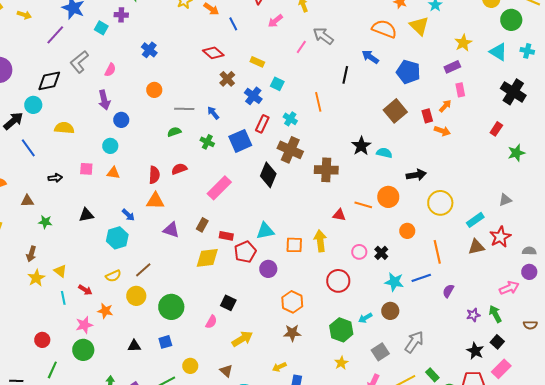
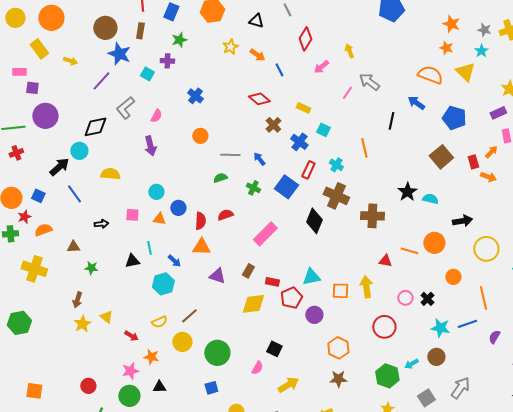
blue circle: (121, 120) -> (178, 208), moved
blue square: (240, 141) -> (286, 187), turned -30
cyan line: (63, 298) -> (149, 248), moved
black triangle: (134, 346) -> (159, 387), moved

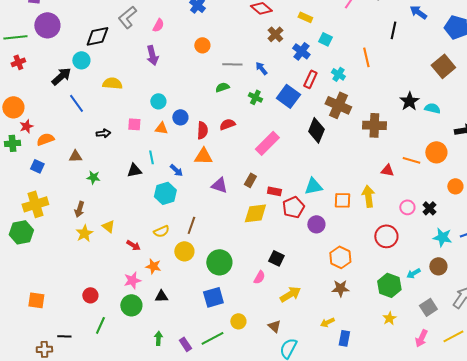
blue square: (38, 196) -> (37, 166), moved
yellow cross: (34, 269) -> (35, 204), moved, turned -35
brown line: (189, 316) -> (191, 225), turned -30
blue square: (211, 388) -> (213, 297), size x1.5

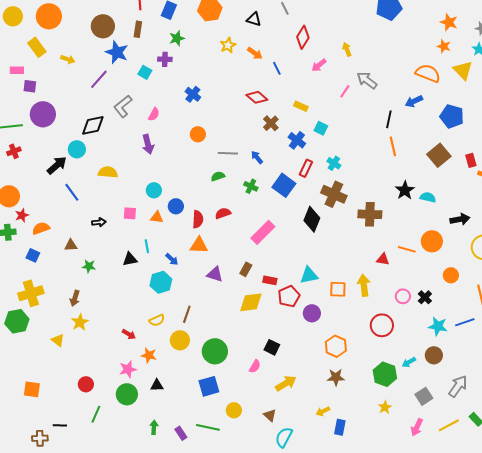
blue arrow: (418, 12) -> (414, 101), turned -60
orange line: (366, 57) -> (393, 146), moved
yellow triangle: (108, 226) -> (58, 340), moved
green line: (212, 338) -> (208, 427), turned 40

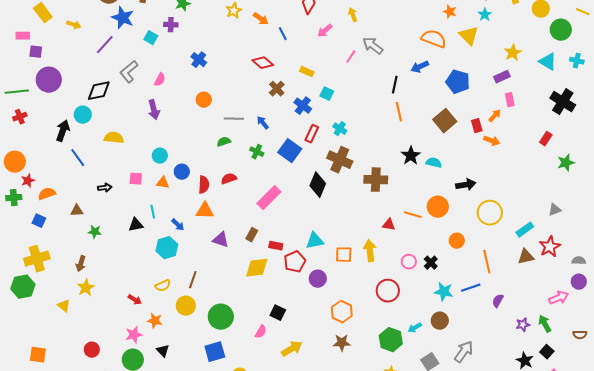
black arrow: (57, 165) -> (63, 131), turned -30
black triangle: (157, 385) -> (163, 351), turned 48

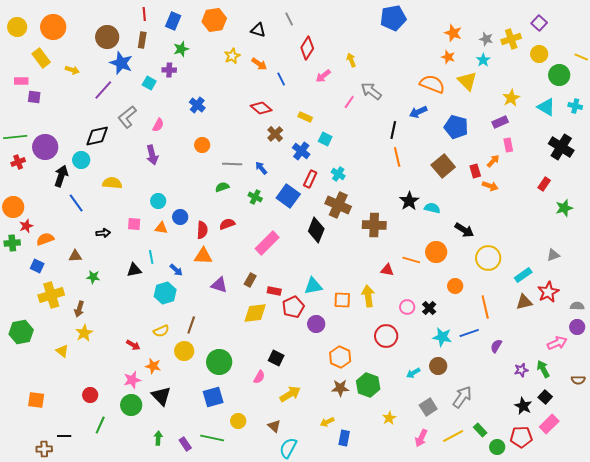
purple circle: (49, 80) -> (45, 147), moved
black arrow: (466, 185) -> (464, 230), turned 42
yellow cross: (37, 259) -> (51, 295), moved
green hexagon: (391, 340) -> (368, 385), moved
black triangle: (163, 351) -> (161, 396), size x1.5

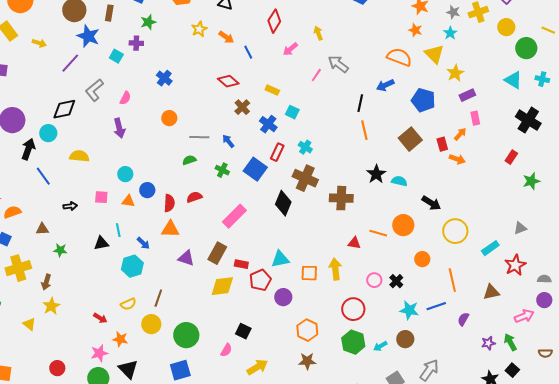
yellow star: (511, 98) -> (455, 73), moved
brown rectangle: (250, 280) -> (217, 253), size x1.5
brown triangle: (524, 302) -> (491, 292), moved
green hexagon: (368, 385) -> (353, 342), moved

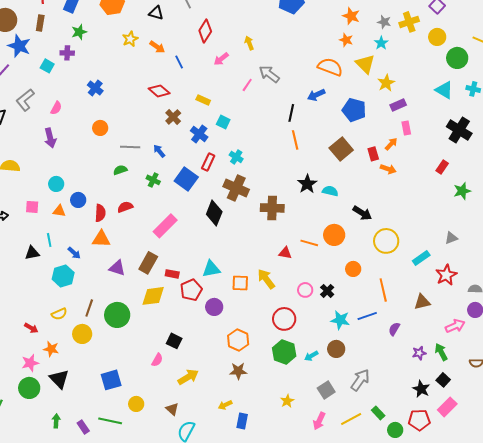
yellow arrow: (335, 269) -> (266, 279), turned -30
green circle: (186, 335) -> (117, 315), moved

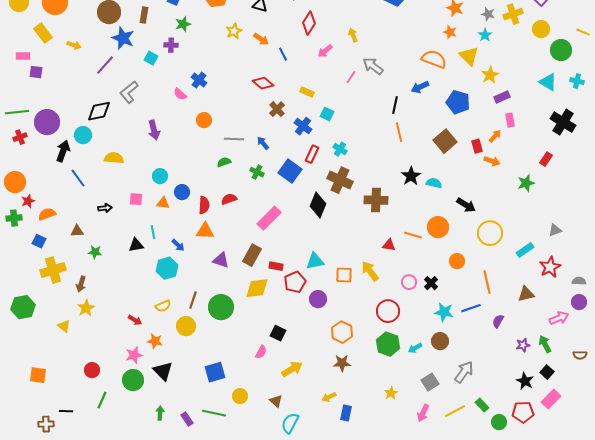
pink semicircle: (56, 108) -> (180, 94), moved, turned 104
green star: (462, 191) -> (526, 183), moved

